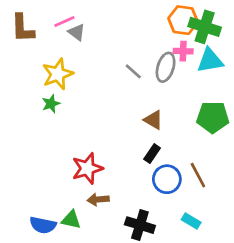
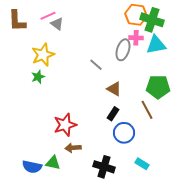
gray line: (133, 71) -> (96, 65), moved
brown line: (198, 175) -> (147, 110), moved

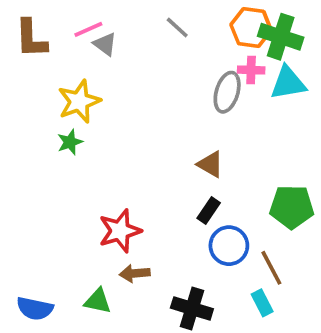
gray line: (96, 65) -> (177, 27), moved
green pentagon: (158, 87) -> (292, 207), moved
brown line: (147, 110) -> (271, 268), moved
cyan rectangle: (142, 164) -> (262, 303), turned 32
blue semicircle: (32, 167) -> (35, 308), moved

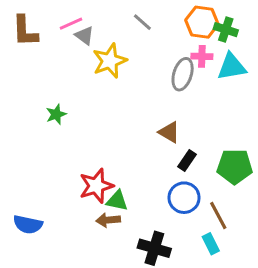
green cross: (281, 37) -> (226, 30), size x0.7
yellow star: (79, 101) -> (110, 61), moved
black rectangle: (209, 210) -> (187, 160), moved
green triangle: (98, 301) -> (117, 201), moved
blue semicircle: (35, 308) -> (28, 224), moved

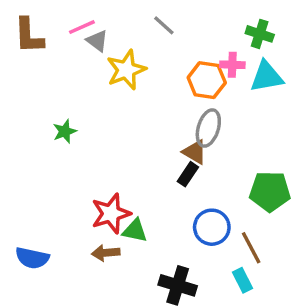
orange hexagon: (202, 22) -> (207, 80), moved
gray ellipse: (183, 74) -> (208, 128), moved
black rectangle: (187, 160) -> (188, 174), moved
brown arrow: (108, 220) -> (106, 253), moved

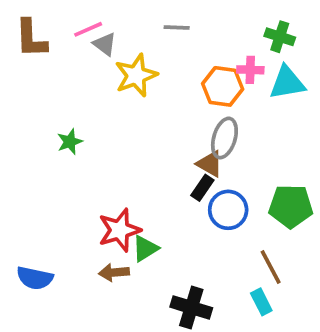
gray line: (164, 25) -> (177, 27), turned -40
blue circle: (212, 227) -> (228, 210), moved
green triangle: (135, 231) -> (145, 249), turned -44

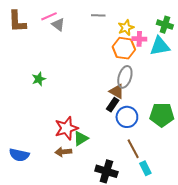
green cross: (280, 37) -> (165, 25), moved
yellow star: (136, 75) -> (126, 28), moved, size x0.7
brown line: (271, 267) -> (133, 149), moved

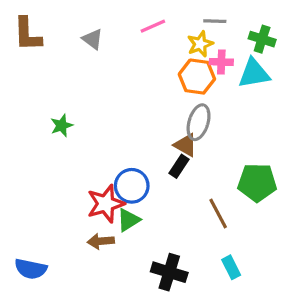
gray line: (98, 15) -> (215, 21), moved
pink line: (49, 16) -> (153, 26), moved
blue circle: (127, 117) -> (132, 186), moved
brown line: (133, 149) -> (218, 213), moved
blue semicircle: (19, 155) -> (31, 269), moved

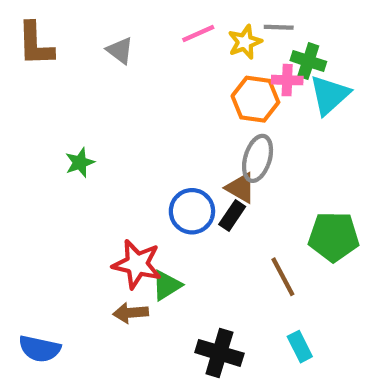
green cross: (262, 39) -> (308, 61), moved
yellow star: (200, 44) -> (245, 42), moved
cyan triangle: (254, 73) -> (329, 95), turned -32
blue circle: (132, 186) -> (192, 211), moved
red star: (106, 204) -> (137, 264), turned 30

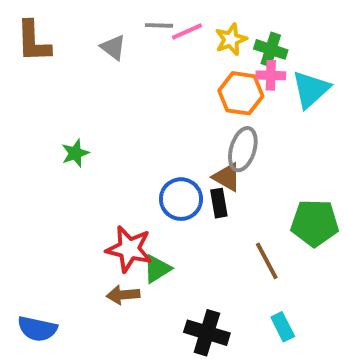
gray line: (279, 27) -> (159, 25), moved
green cross: (308, 61) -> (271, 49), moved
black rectangle: (232, 215) -> (219, 203), turned -44

